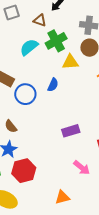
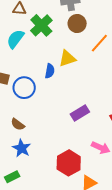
yellow triangle: (70, 62) -> (67, 58), moved
red hexagon: (24, 171) -> (69, 163), moved

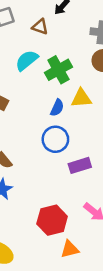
green cross: (41, 25) -> (58, 70), moved
blue circle: (24, 88) -> (55, 139), moved

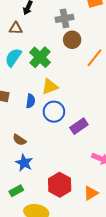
yellow triangle: (81, 98) -> (50, 87), moved
blue semicircle: (57, 108) -> (31, 101), moved
red hexagon: (52, 220) -> (60, 185), moved

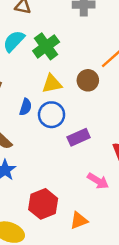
brown circle: (72, 40) -> (88, 80), moved
blue semicircle: (31, 101) -> (26, 107), moved

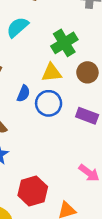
green cross: (46, 46) -> (64, 43), moved
purple rectangle: (79, 137) -> (87, 116), moved, turned 40

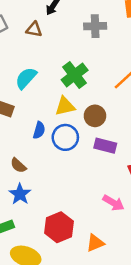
cyan semicircle: (17, 27) -> (26, 78), moved
brown circle: (87, 72) -> (95, 116), moved

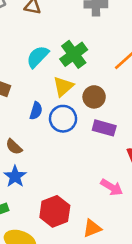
cyan semicircle: (26, 78) -> (38, 57), moved
yellow triangle: (65, 106) -> (63, 86), turned -30

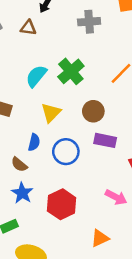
yellow triangle: (63, 86) -> (51, 113), moved
blue semicircle: (36, 111) -> (34, 142), moved
blue circle: (63, 119) -> (66, 152), moved
red hexagon: (55, 211) -> (62, 204), moved

